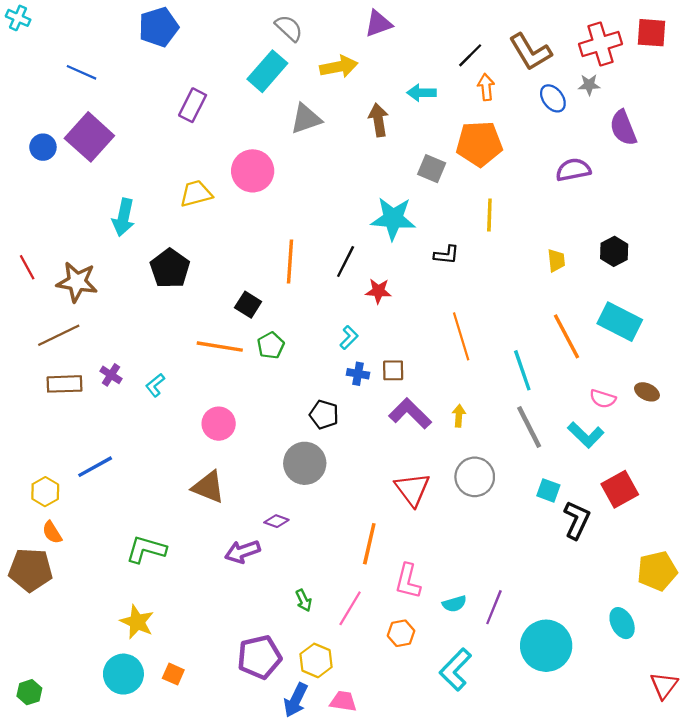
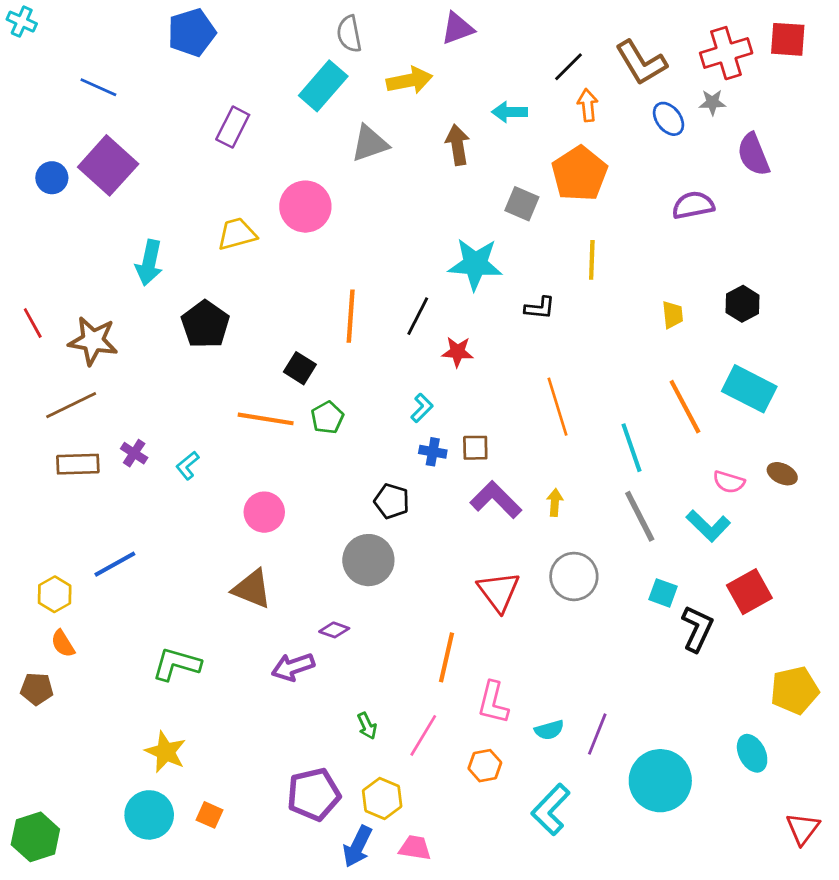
gray semicircle: (289, 28) -> (349, 34), turned -144
orange pentagon: (479, 144) -> (579, 174), turned -30
brown pentagon: (31, 570) -> (37, 689), size x0.6
green hexagon: (29, 692) -> (35, 837), size x1.6

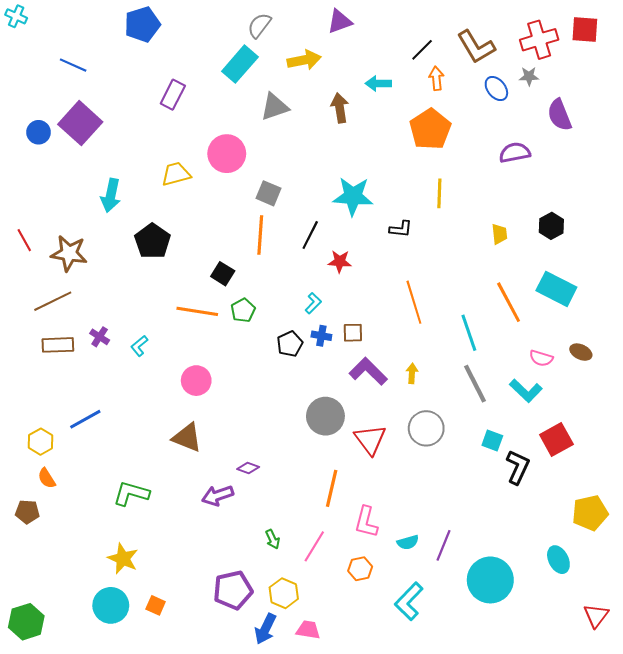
gray semicircle: (349, 34) -> (259, 25), turned 48
gray square: (522, 204) -> (268, 193), moved
black pentagon: (392, 501) -> (290, 344), moved, turned 30
gray circle: (368, 560) -> (325, 416), moved

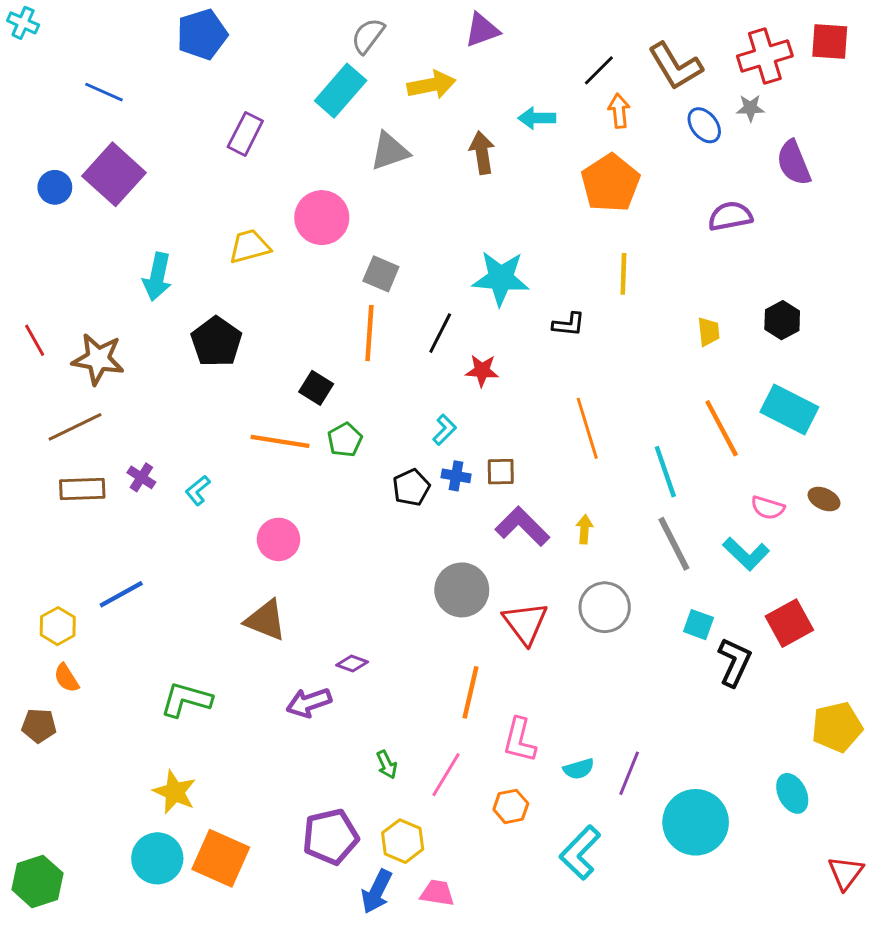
orange square: (156, 605) -> (221, 858), size x2.0

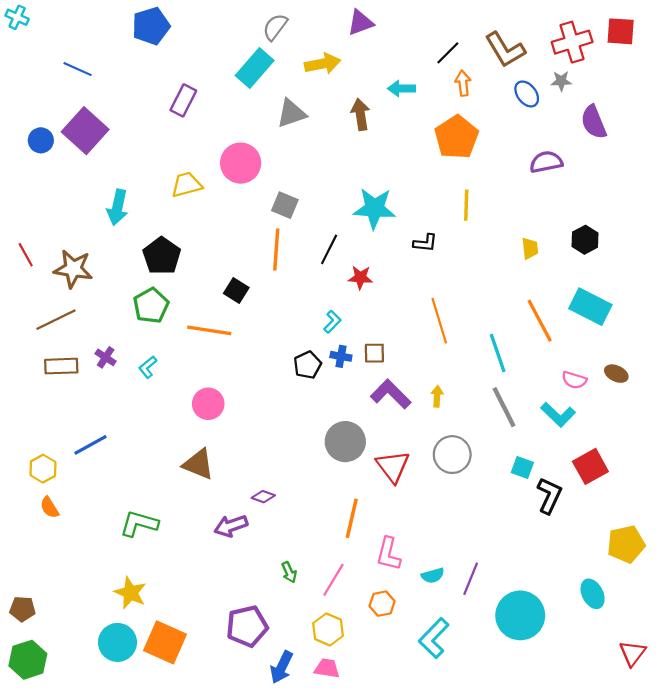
green pentagon: (345, 440) -> (151, 306), moved, size x1.4
brown pentagon: (39, 726) -> (22, 609), moved
yellow hexagon: (403, 841) -> (328, 629), moved

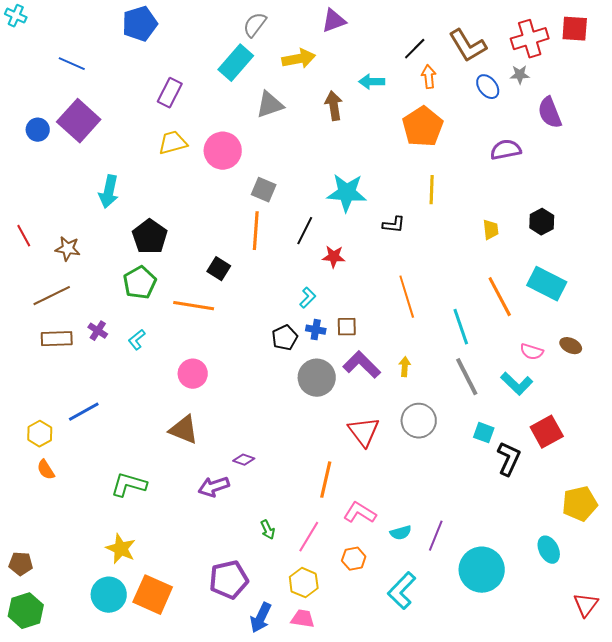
yellow trapezoid: (187, 185) -> (173, 143), moved
brown star: (73, 269) -> (68, 249), size x0.7
gray circle: (345, 442) -> (317, 378), moved
pink L-shape: (388, 554) -> (360, 513), turned 108

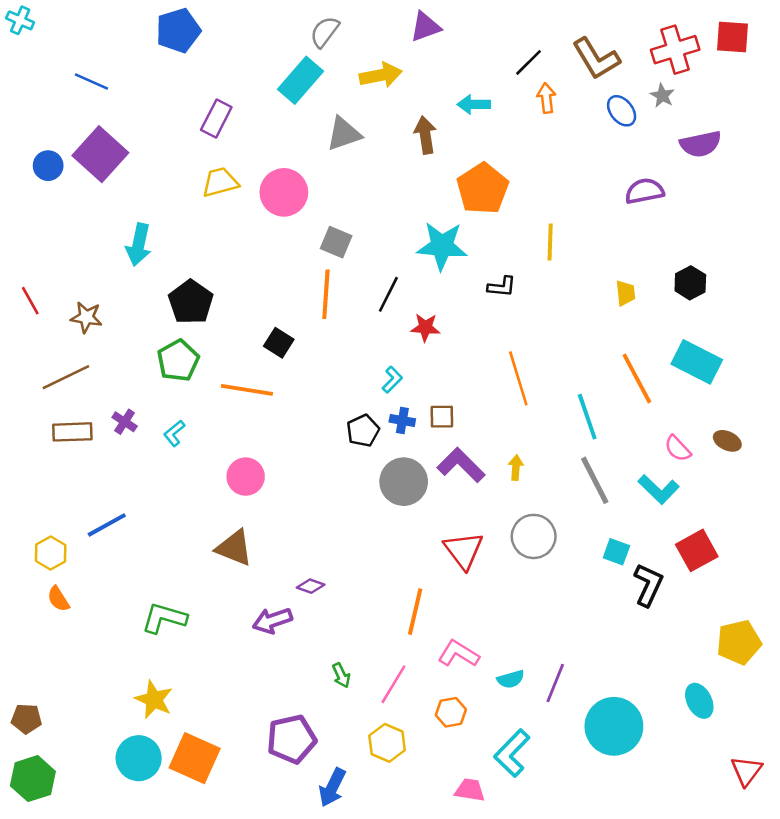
gray star: (520, 75) -> (662, 96), turned 30
purple semicircle: (550, 113) -> (701, 144), turned -80
orange pentagon: (423, 127) -> (483, 189), moved
pink semicircle: (532, 352) -> (678, 449), turned 30
pink trapezoid: (303, 619) -> (470, 790), moved

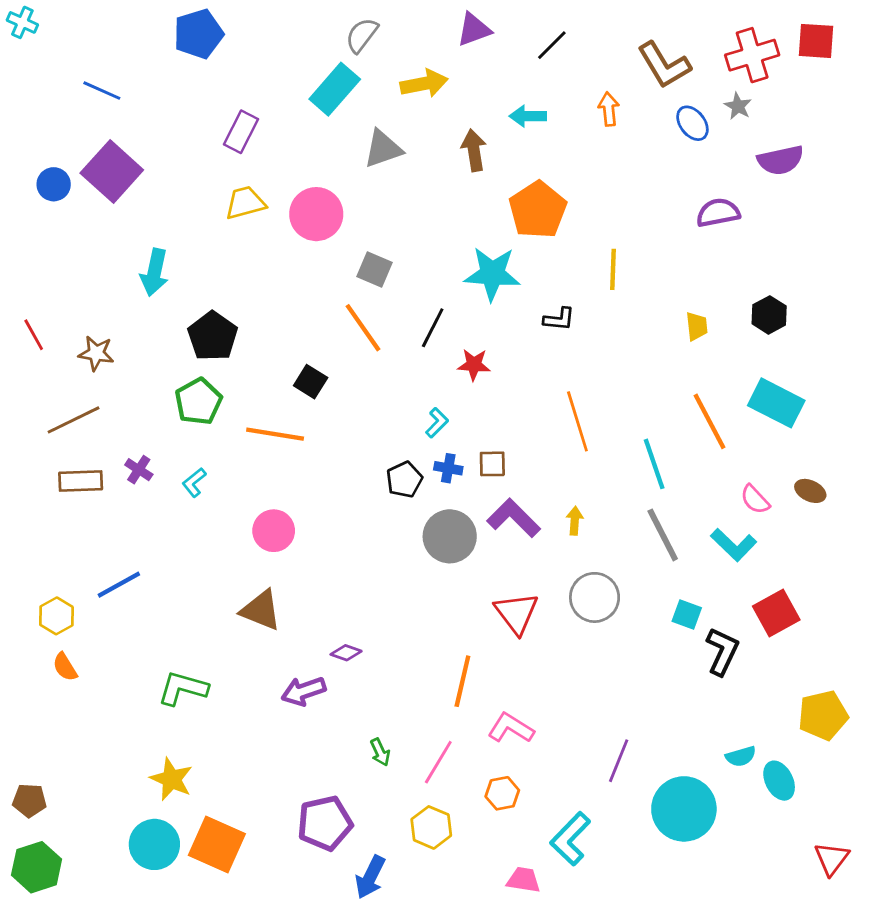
black line: (529, 62) -> (552, 45), moved
orange line: (326, 294) -> (363, 328), turned -39
cyan semicircle: (511, 679) -> (741, 756), moved

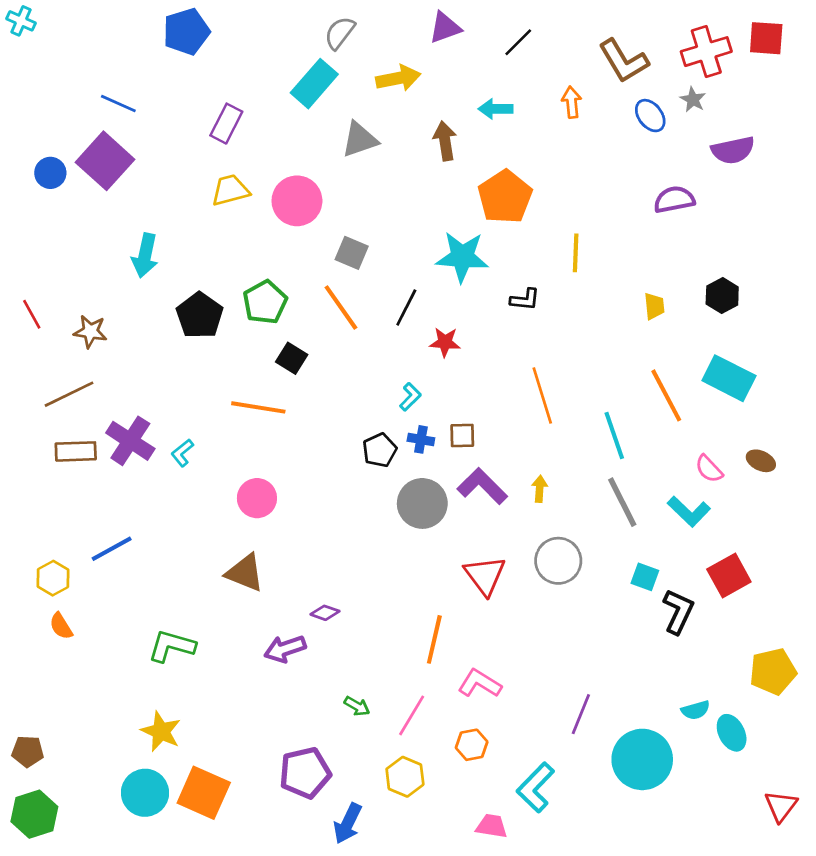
blue line: (102, 91) -> (118, 104), moved
green pentagon: (198, 401) -> (265, 302), moved
purple cross: (139, 470) -> (130, 441), size x1.8
green arrow: (380, 752) -> (357, 706), turned -35

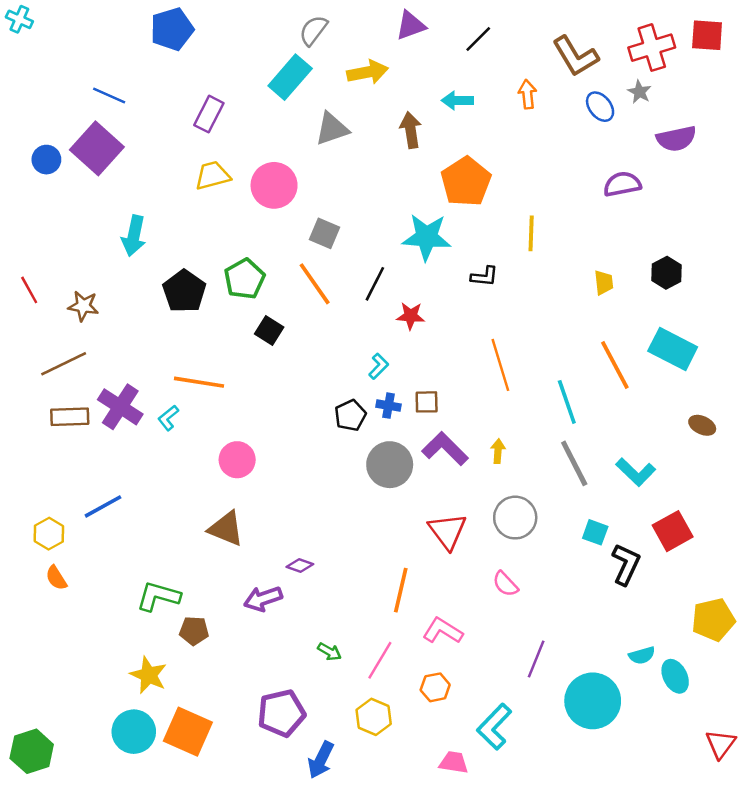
orange line: (258, 407) -> (199, 382), moved
pink semicircle: (709, 469) -> (505, 584), moved
brown pentagon: (28, 751) -> (194, 631), moved

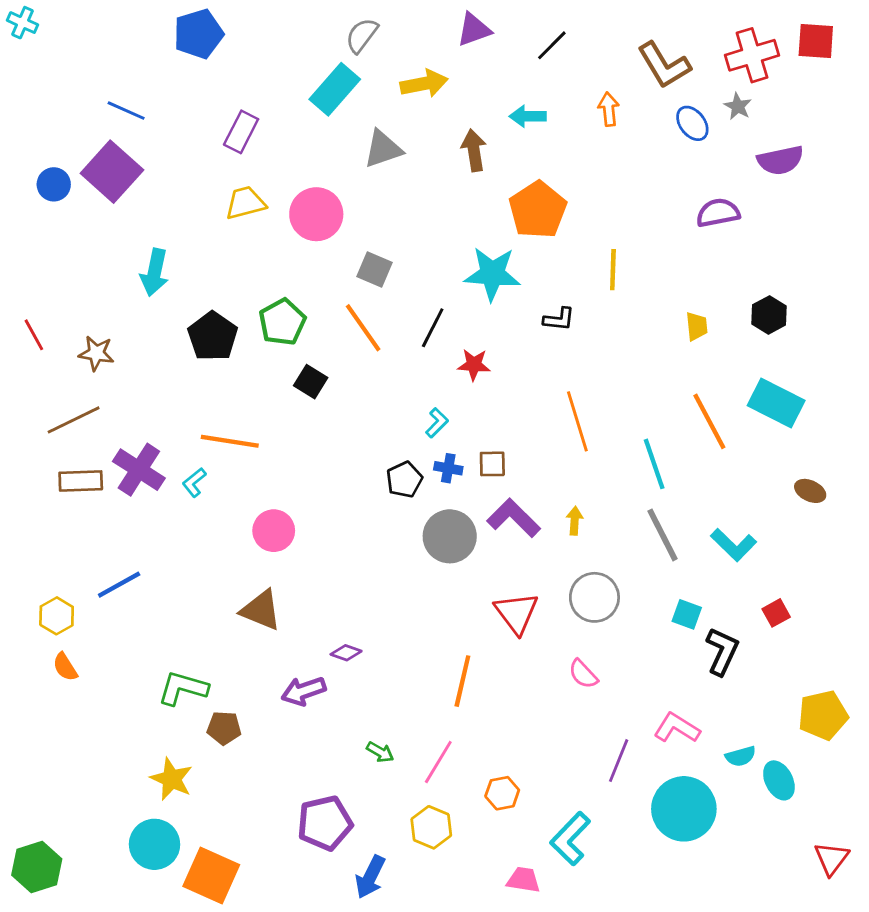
red square: (673, 531) -> (776, 613), size x0.6
pink L-shape: (443, 631) -> (677, 728), moved
orange square: (188, 732) -> (211, 876), moved

